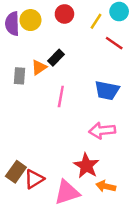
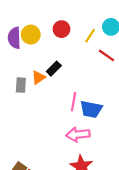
blue trapezoid: (107, 90) -> (91, 109), moved
pink line: (61, 97) -> (74, 102), moved
pink arrow: (102, 130) -> (78, 134), moved

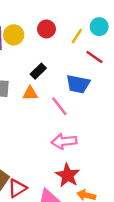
orange triangle: (38, 77) -> (30, 93), moved, turned 32
pink line: (74, 102) -> (59, 106), turned -48
blue trapezoid: (91, 109) -> (78, 84), moved

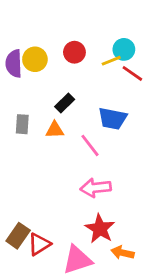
cyan circle: (99, 27) -> (124, 49), moved
yellow line: (77, 36) -> (111, 61), turned 35
red line: (94, 57) -> (132, 73), moved

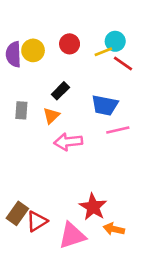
orange triangle: (55, 130) -> (51, 116), turned -42
pink line: (90, 145) -> (118, 130), moved, turned -65
pink arrow: (96, 188) -> (68, 142), moved

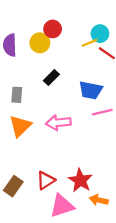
red circle: (70, 44) -> (53, 29), moved
yellow circle: (33, 50) -> (40, 43), moved
orange triangle: (51, 116) -> (20, 126), moved, size x1.5
red triangle: (37, 221) -> (46, 180), moved

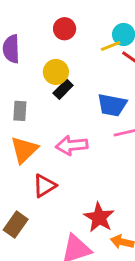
yellow circle: (40, 43) -> (56, 72), moved
red triangle: (46, 180) -> (44, 186), moved

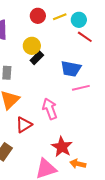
yellow line: (111, 46) -> (60, 17), moved
pink arrow: (72, 145) -> (50, 109), moved, turned 75

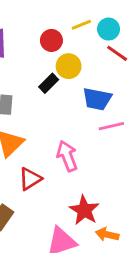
red circle: (38, 16) -> (51, 40), moved
yellow circle: (32, 46) -> (69, 66), moved

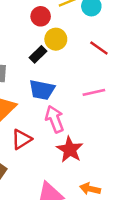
red line: (117, 53) -> (99, 48), moved
blue trapezoid: (97, 99) -> (42, 90), moved
red star: (84, 210) -> (70, 149), moved

